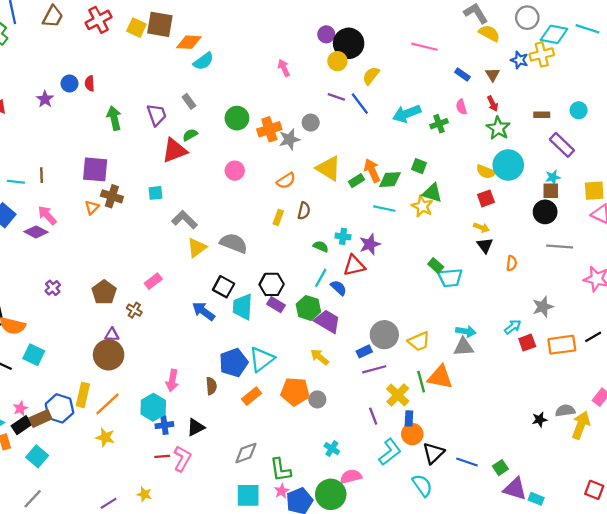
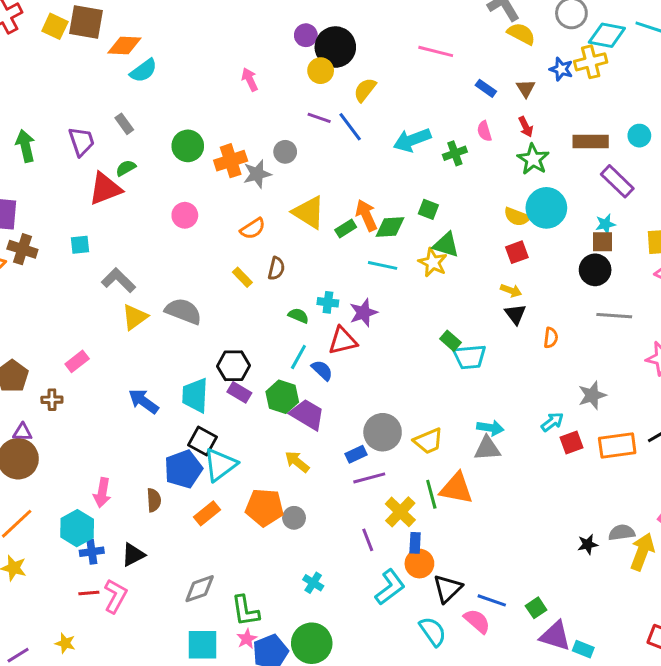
brown rectangle: (542, 115) -> (591, 141), size x1.6
yellow rectangle: (278, 217) -> (242, 277), turned -64
black square: (224, 287) -> (203, 441), moved
brown cross: (134, 310) -> (52, 400), turned -32
pink semicircle: (351, 476) -> (477, 621), moved, turned 55

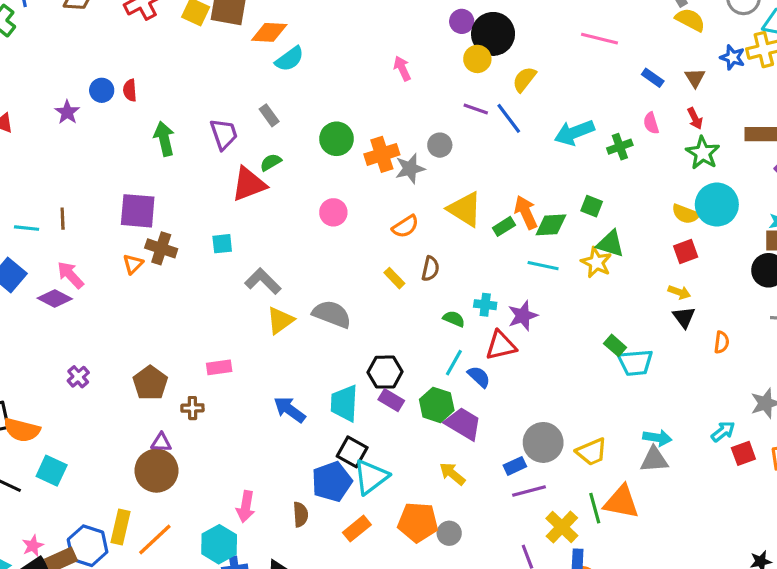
pink rectangle: (77, 361) -> (219, 367), turned 30

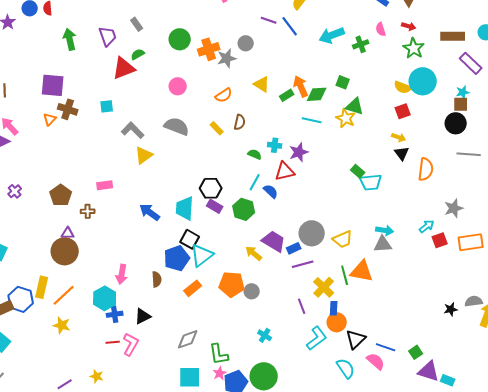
red arrow: (695, 118) -> (409, 26), turned -48
yellow triangle: (465, 209) -> (262, 84), size x0.7
gray semicircle: (332, 314) -> (177, 126), moved
orange semicircle: (722, 342) -> (426, 169), size x1.6
purple trapezoid: (463, 424) -> (274, 241), moved

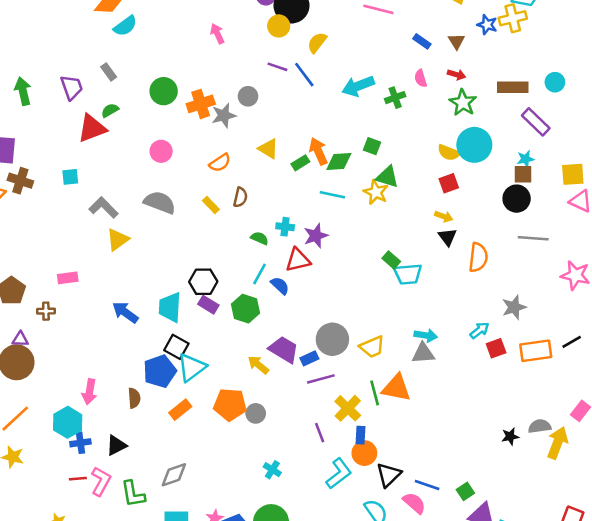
green L-shape: (219, 354) -> (133, 494), moved

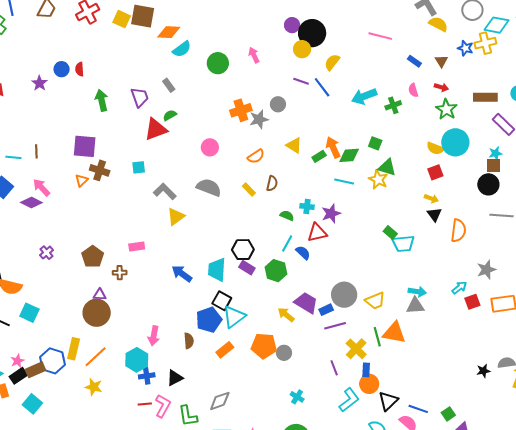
green circle: (164, 91) -> (218, 63), moved

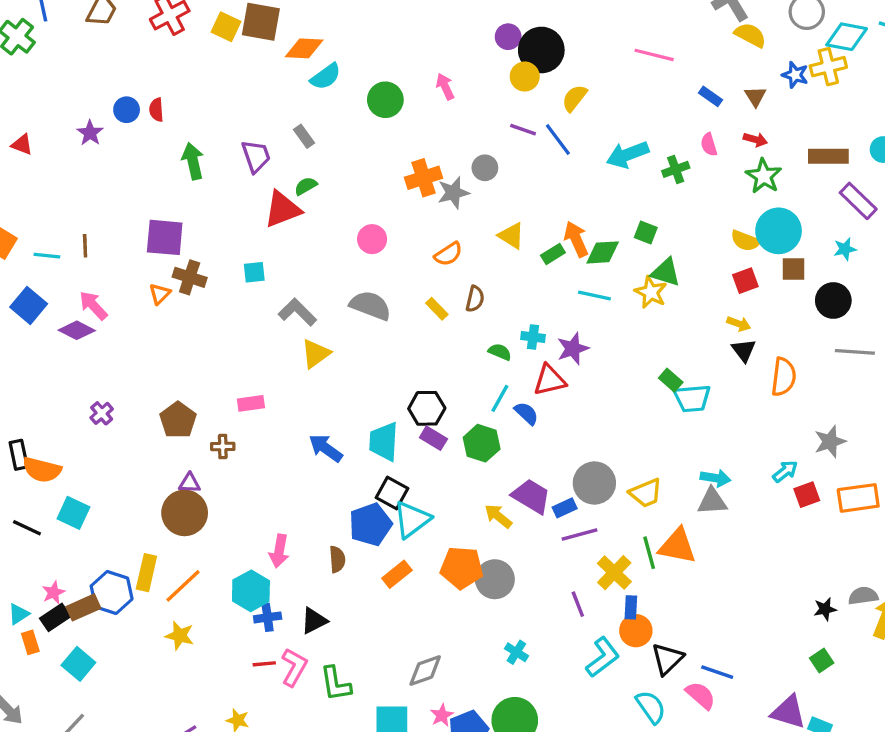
brown square: (493, 165) -> (793, 269), moved
gray circle: (284, 353) -> (495, 579), size x1.5
gray diamond: (220, 401) -> (425, 670), moved
green square: (448, 414) -> (822, 661), moved

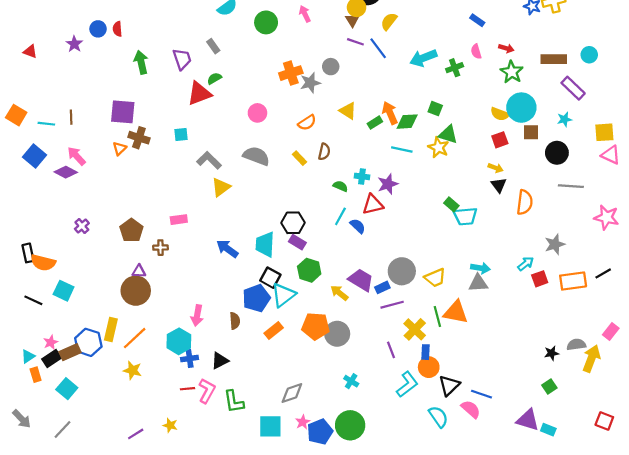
brown triangle: (755, 96) -> (352, 20), moved
green hexagon: (482, 443) -> (309, 270), moved

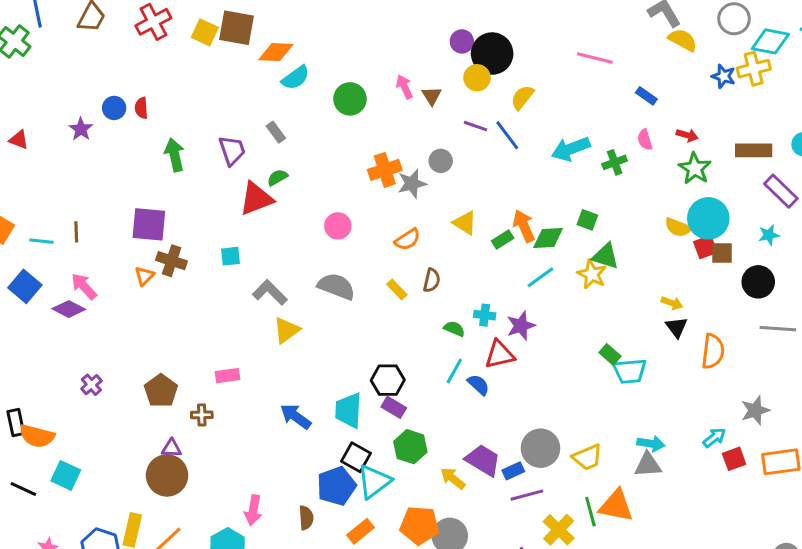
brown triangle: (352, 20) -> (432, 96), moved
red square: (500, 140) -> (705, 247), moved
cyan line: (402, 150) -> (540, 277), turned -48

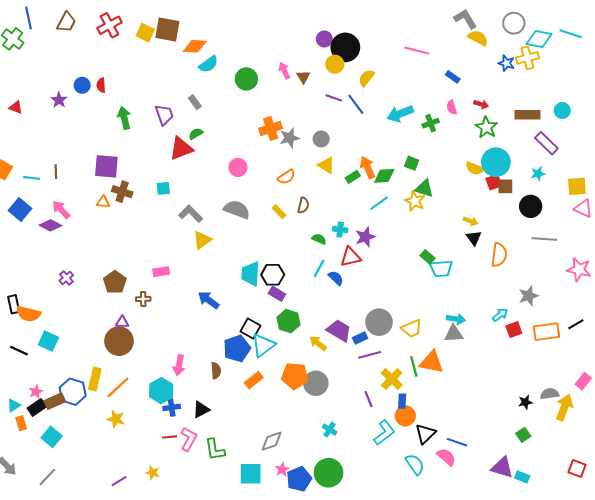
gray circle: (441, 161) -> (321, 139), moved
orange triangle: (144, 276) -> (103, 202), turned 48
cyan trapezoid: (348, 410) -> (251, 274), moved

